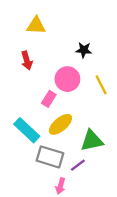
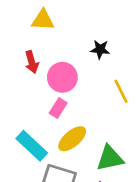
pink circle: (67, 79) -> (62, 77), moved

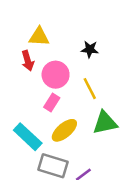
yellow triangle: (43, 20) -> (39, 37), moved
yellow line: (121, 91) -> (90, 89), moved
green triangle: (110, 158) -> (105, 123), moved

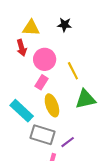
black star: (90, 49) -> (65, 25), moved
yellow ellipse: (64, 130) -> (52, 105), turned -70

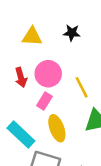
red arrow: (22, 48) -> (21, 77), moved

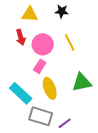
red arrow: (21, 77) -> (21, 37), moved
yellow line: (82, 87) -> (70, 42), moved

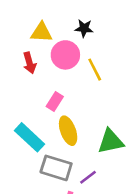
pink circle: (43, 44) -> (65, 55), moved
green triangle: (82, 82) -> (111, 141), moved

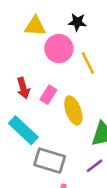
red arrow: (29, 63) -> (23, 88), moved
yellow ellipse: (68, 131) -> (73, 110), moved
purple line: (88, 177) -> (94, 166), moved

